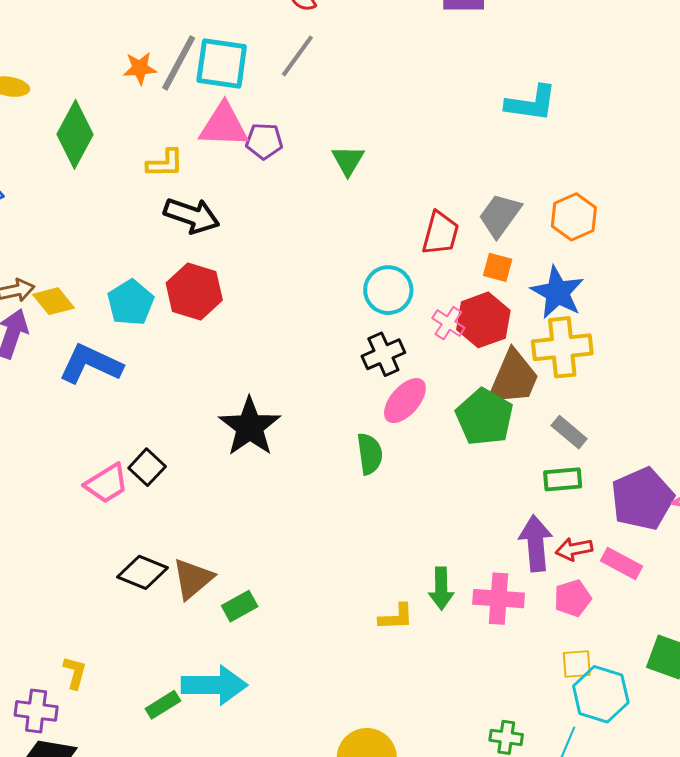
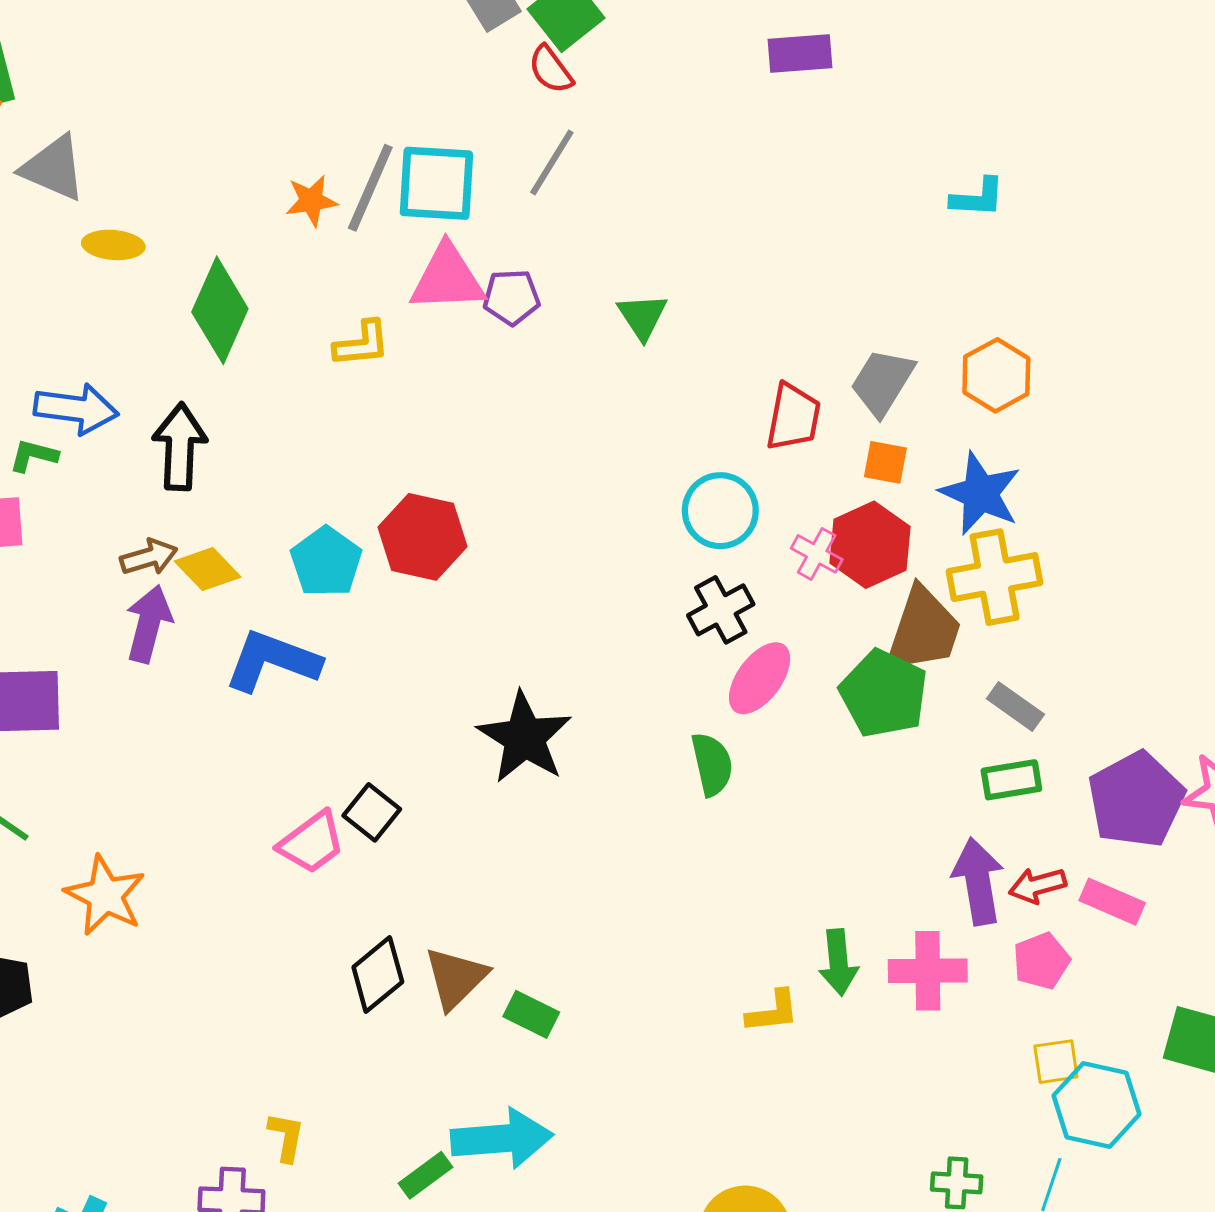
cyan L-shape: (531, 103) -> (978, 198), moved, size x0.7
black arrow: (192, 216) -> (180, 447), moved, turned -102
black diamond: (143, 572) -> (378, 974), turned -57
green rectangle: (240, 606) -> (531, 1014), turned 60

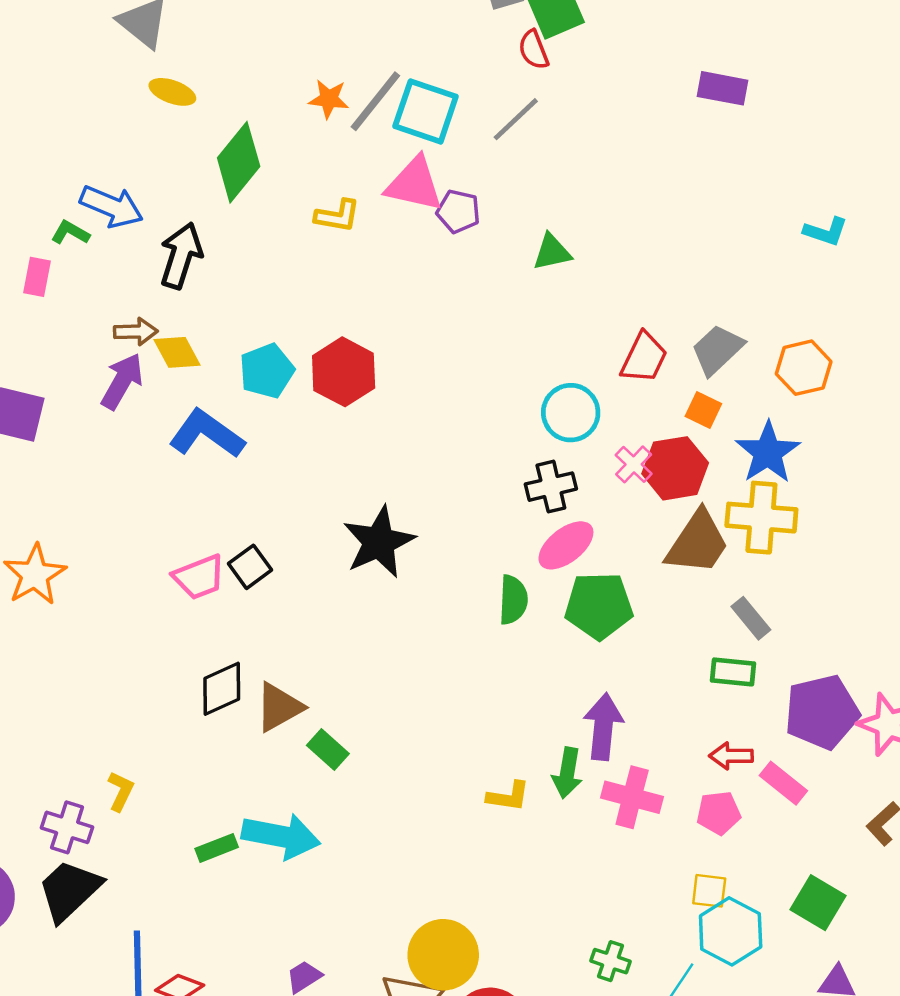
green triangle: (642, 316) -> (552, 252), turned 36
green pentagon: (884, 694) -> (599, 606), moved, turned 30
purple arrow: (978, 881) -> (603, 727), moved

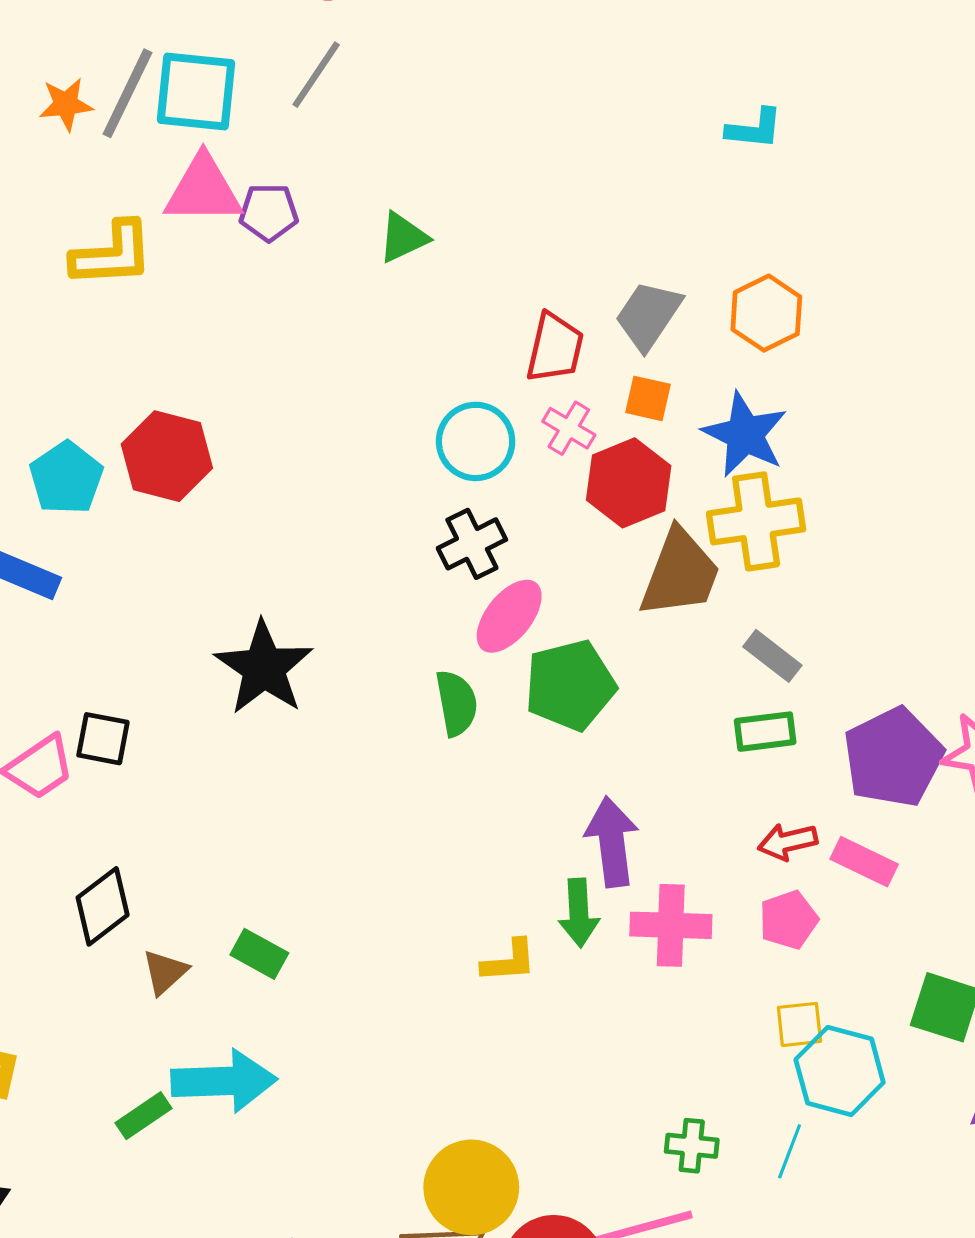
yellow L-shape: (337, 216) -> (112, 254), size x1.4
pink cross: (634, 464) -> (569, 428), moved
black square: (250, 567) -> (103, 739), turned -30
brown triangle: (279, 707) -> (165, 972), moved, size x0.7

